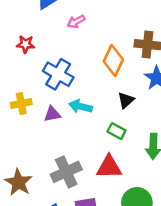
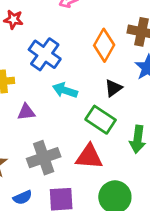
purple triangle: (52, 114) -> (26, 112), moved
green rectangle: (117, 131) -> (101, 120), size x1.5

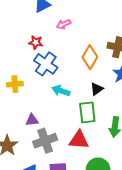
red star: (13, 19) -> (36, 42), moved
purple triangle: (26, 112) -> (32, 120), moved
green rectangle: (101, 120) -> (87, 112), turned 50

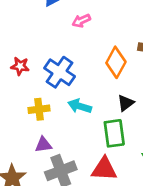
red star: (36, 42) -> (20, 66), moved
yellow cross: (15, 84) -> (39, 109), moved

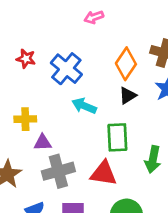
black triangle: (126, 103) -> (128, 96), moved
yellow cross: (39, 109) -> (25, 119), moved

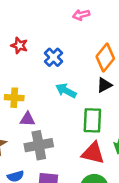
blue cross: (66, 69) -> (54, 57), size x0.7
red triangle: (104, 173) -> (93, 153), moved

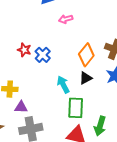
red star: (19, 45) -> (24, 50), moved
cyan arrow: (66, 91) -> (63, 85), moved, turned 36

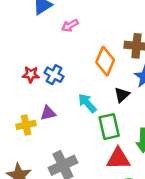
black triangle: (86, 78) -> (122, 95), moved
purple triangle: (21, 107) -> (48, 113), moved

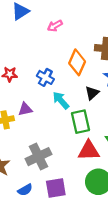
pink arrow: (70, 26) -> (55, 26), moved
blue cross: (54, 75) -> (45, 77), moved

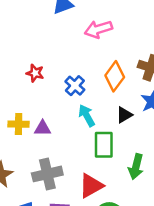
pink arrow: (55, 26) -> (98, 29), size x1.5
purple triangle: (25, 109) -> (43, 128), moved
red triangle: (89, 151) -> (91, 186), moved, turned -40

